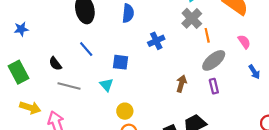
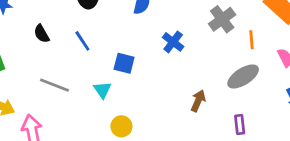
orange line: (207, 35) -> (251, 40), moved
blue cross: (156, 41) -> (173, 42), turned -35
black semicircle: (55, 64) -> (42, 34), moved
purple rectangle: (214, 86) -> (240, 124), moved

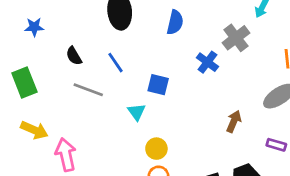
gray cross: (222, 19) -> (236, 38), moved
gray line: (54, 85) -> (88, 90), moved
purple rectangle: (240, 124) -> (276, 145), turned -66

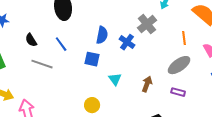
blue semicircle: (175, 22) -> (102, 35), moved
cyan triangle: (137, 112) -> (115, 79), moved
purple rectangle: (276, 145) -> (178, 92), moved

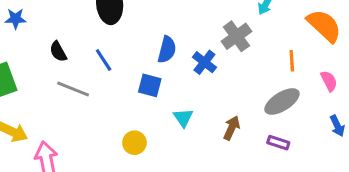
yellow circle: (92, 105) -> (134, 143), moved

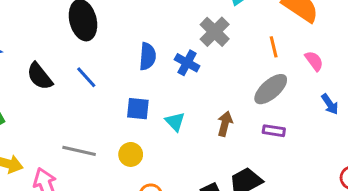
black semicircle: (58, 52) -> (40, 76), size x1.4
blue square: (150, 85) -> (138, 109), moved
gray line: (73, 89) -> (79, 151), moved

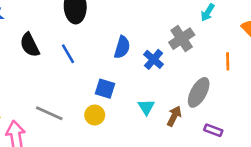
gray ellipse: (271, 89) -> (199, 92), moved, turned -32
cyan triangle: (175, 122) -> (146, 107), moved
yellow circle: (131, 154) -> (95, 115), moved

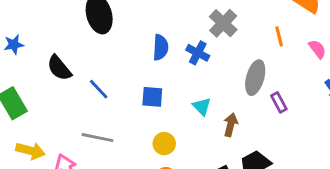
blue line: (68, 54) -> (99, 89), moved
yellow circle: (95, 115) -> (164, 144), moved
brown arrow: (174, 116) -> (231, 125), moved
purple rectangle: (213, 130) -> (279, 102), moved, turned 54

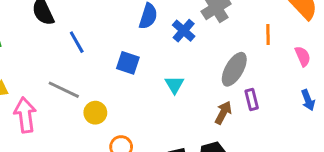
brown arrow: (231, 125) -> (223, 113), moved
yellow circle: (164, 144) -> (95, 113), moved

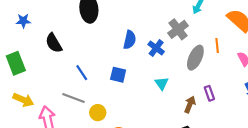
blue line: (77, 42) -> (82, 73), moved
gray ellipse: (234, 69) -> (195, 58), moved
cyan triangle: (174, 85) -> (162, 83), moved

